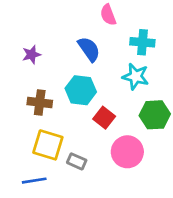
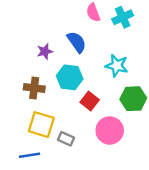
cyan cross: (142, 42) -> (123, 17), moved, turned -30
purple star: (31, 55) -> (45, 51), moved

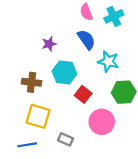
blue semicircle: (77, 42) -> (86, 40), moved
purple star: (45, 51) -> (49, 44), moved
gray rectangle: (66, 139) -> (66, 139), moved

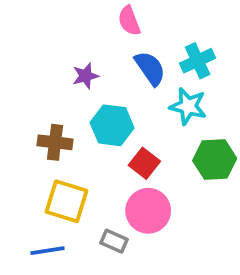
pink semicircle: (86, 12) -> (129, 21), moved
cyan cross: (114, 16) -> (198, 61), moved
pink circle: (102, 122) -> (148, 211), moved

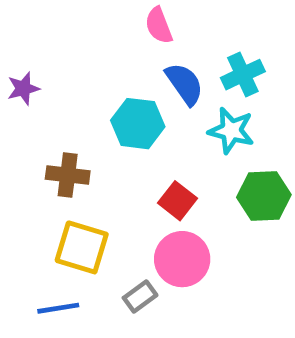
purple star: (85, 76) -> (23, 89), moved
cyan hexagon: (112, 125) -> (138, 124), moved
gray rectangle: (114, 241) -> (140, 296), turned -60

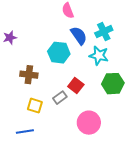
yellow square: (82, 247) -> (35, 106), size x0.7
pink circle: (182, 259) -> (89, 123), moved
gray rectangle: (140, 296) -> (60, 98), moved

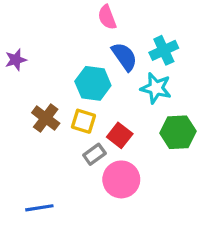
brown cross: (29, 75) -> (46, 118), turned 30
yellow square: (35, 106) -> (83, 121), moved
pink circle: (89, 123) -> (121, 179), moved

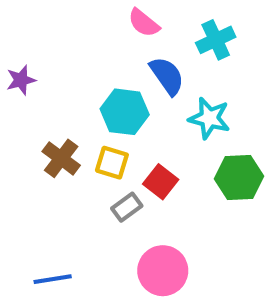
pink semicircle: (107, 17) -> (144, 23), turned -30
cyan cross: (164, 50) -> (216, 40), moved
pink circle: (121, 179) -> (163, 271), moved

